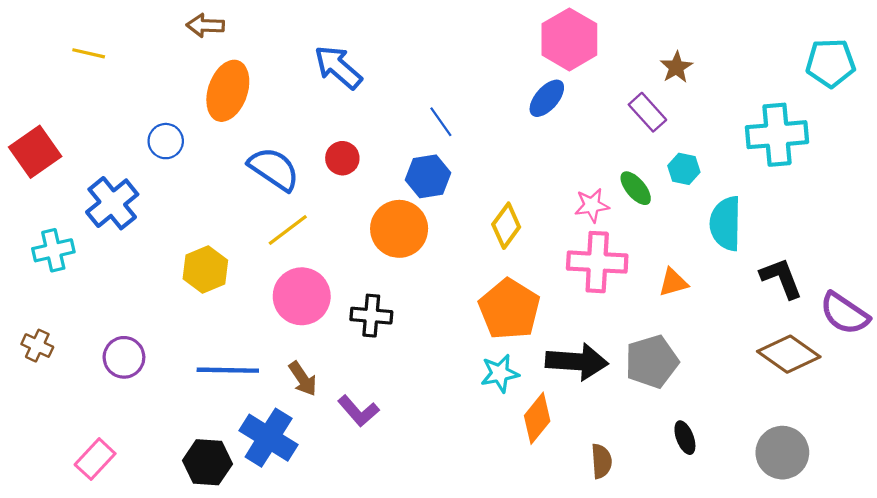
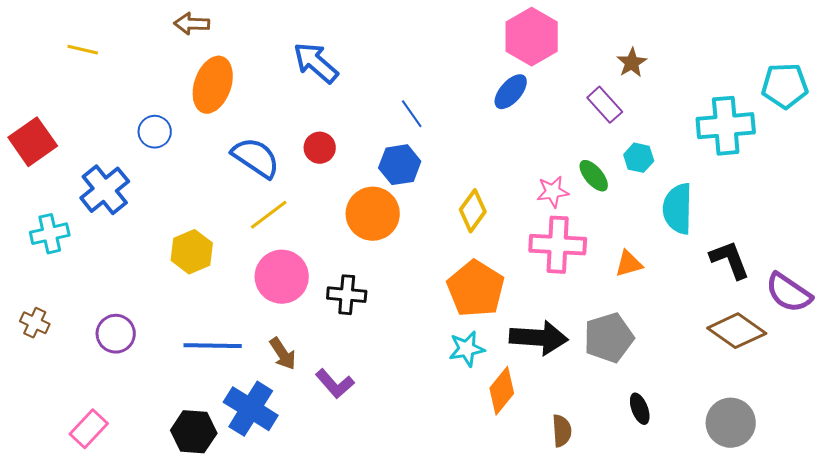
cyan pentagon: (831, 63) -> (785, 86), moved

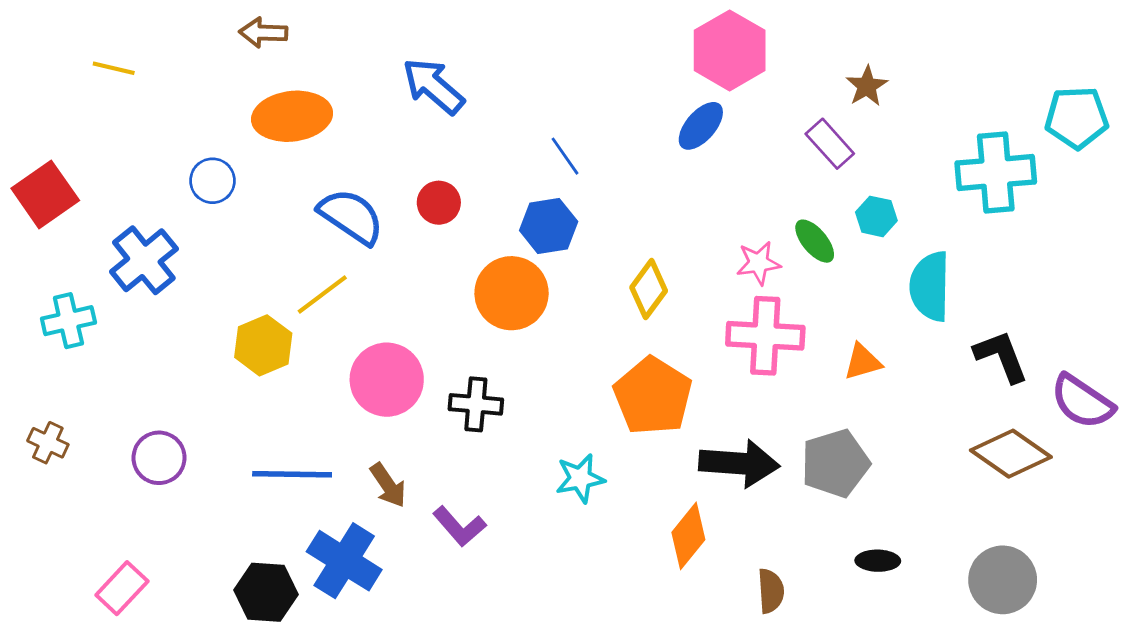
orange ellipse: (213, 85) -> (292, 116), turned 64
yellow line: (269, 215) -> (322, 295), moved
cyan star: (467, 349) -> (580, 478), moved
black ellipse: (640, 409) -> (878, 561), turned -68

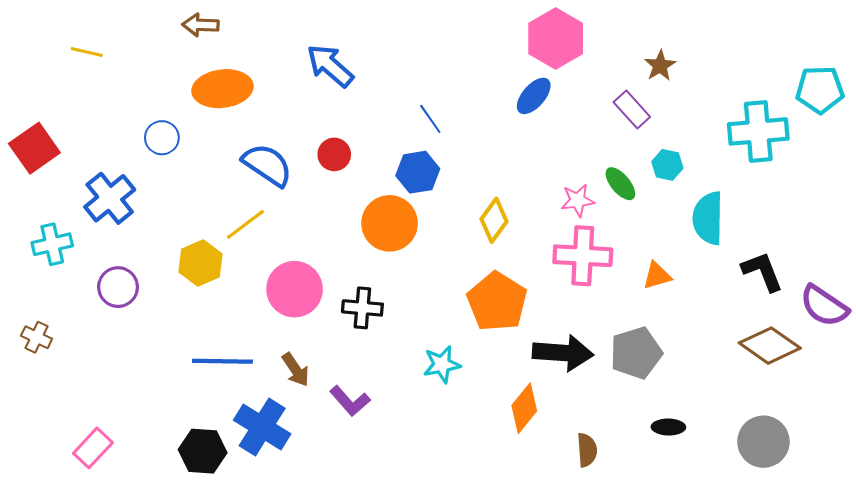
purple circle: (159, 458) -> (118, 287), moved

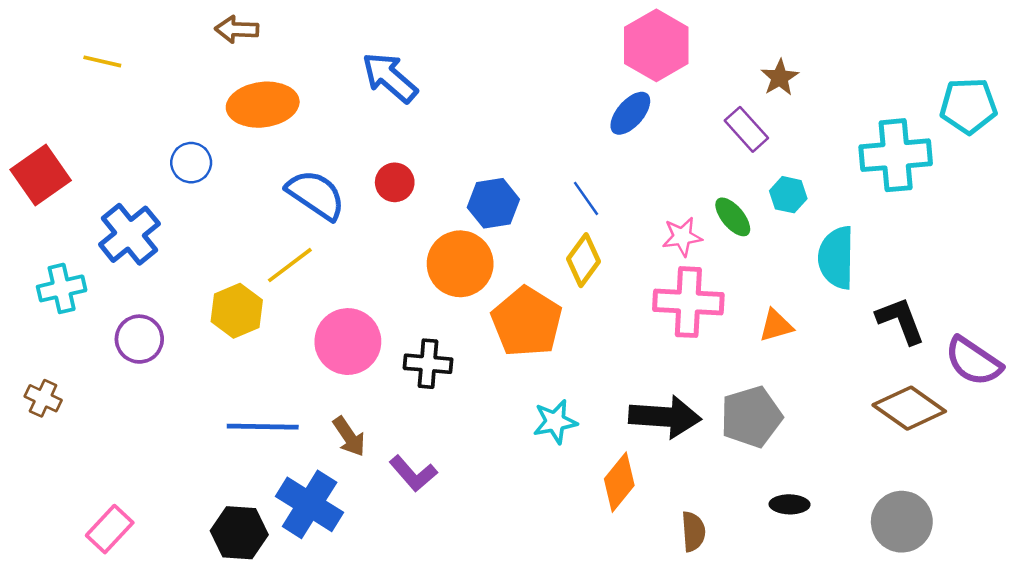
blue line: (430, 119) -> (586, 198), moved
orange pentagon: (497, 302) -> (527, 322), moved
cyan star: (442, 364) -> (555, 422), moved

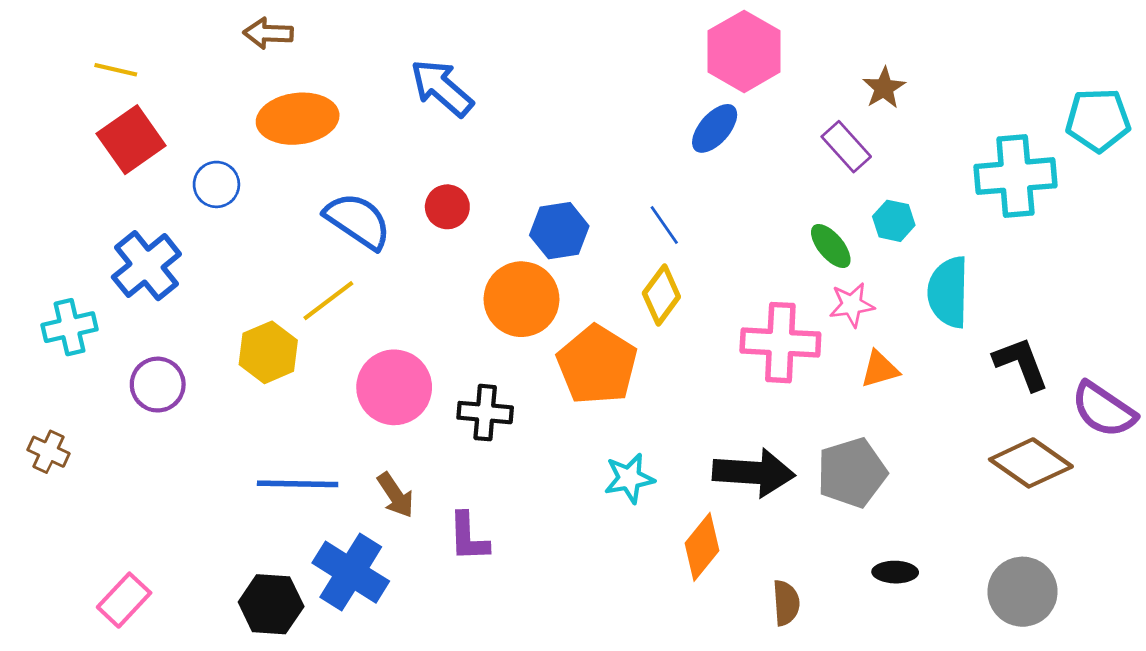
red square: (41, 175) -> (131, 140), moved
pink star: (682, 237) -> (852, 305), moved
purple L-shape: (413, 474) -> (468, 537), turned 39

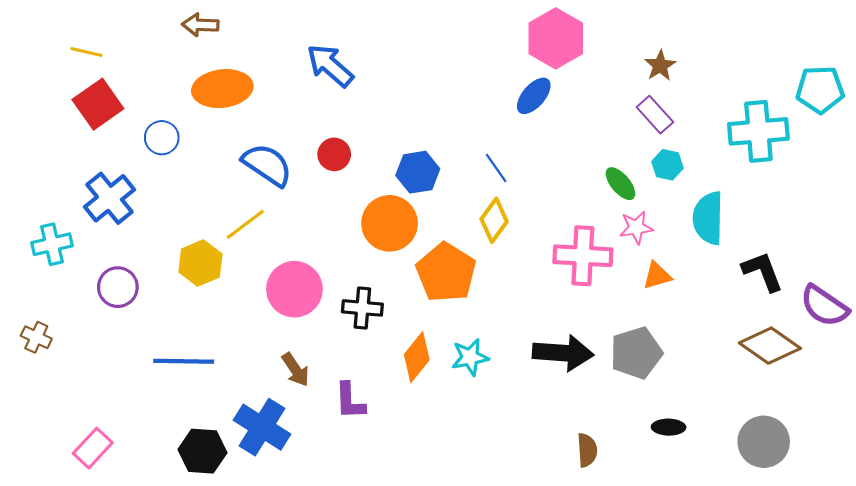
purple rectangle: (846, 147) -> (655, 115), moved
blue line: (298, 484) -> (184, 361), moved
orange diamond: (702, 547) -> (417, 357), moved

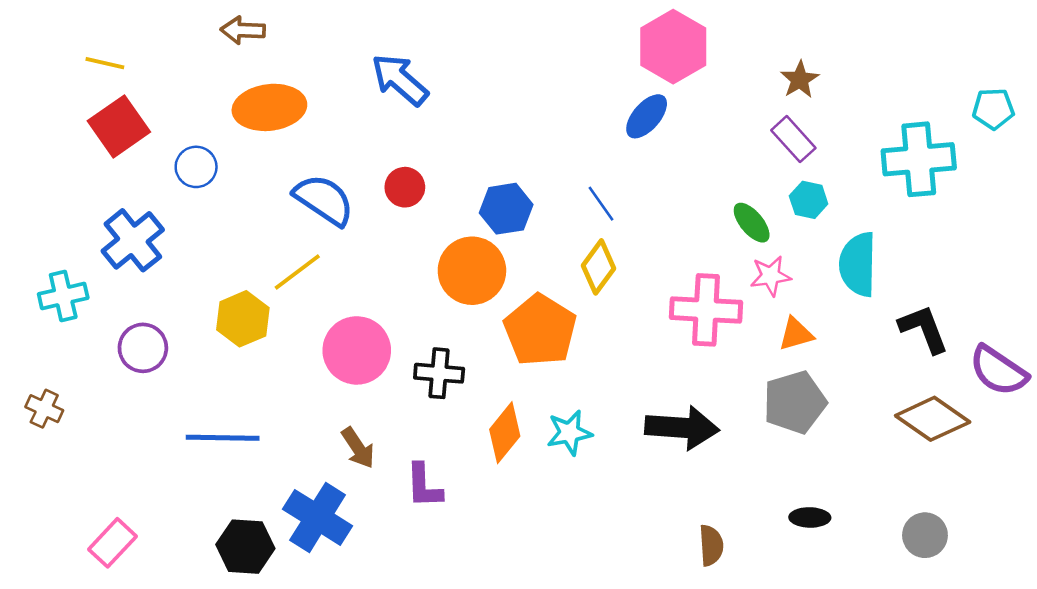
cyan pentagon: (820, 90) -> (993, 109), size x0.7
gray pentagon: (636, 353) -> (795, 402), moved
gray circle: (764, 442) -> (925, 535), size x0.7

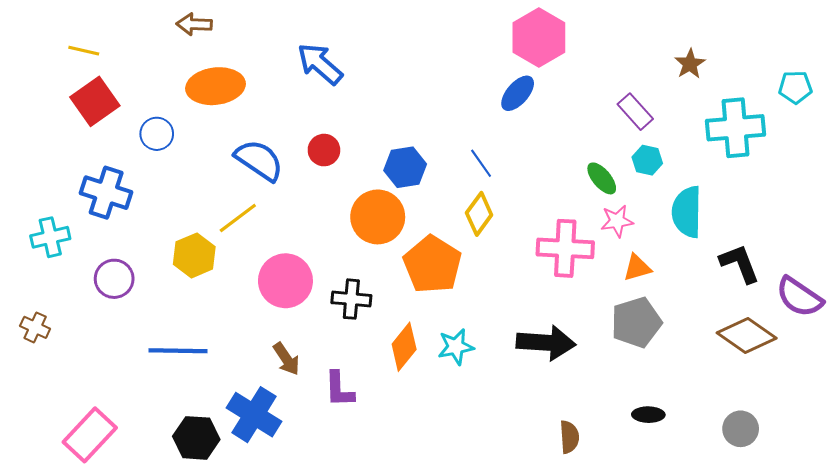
brown star: (800, 80) -> (690, 64), moved
blue cross: (133, 240) -> (106, 193), turned -33
pink rectangle: (113, 543) -> (90, 435), size x1.4

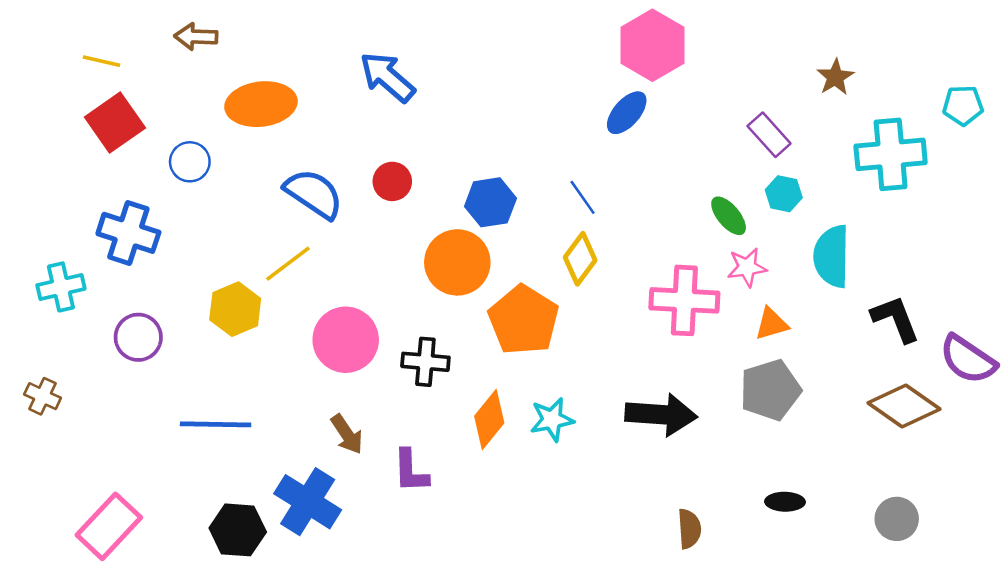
brown arrow: (194, 24) -> (196, 37), moved

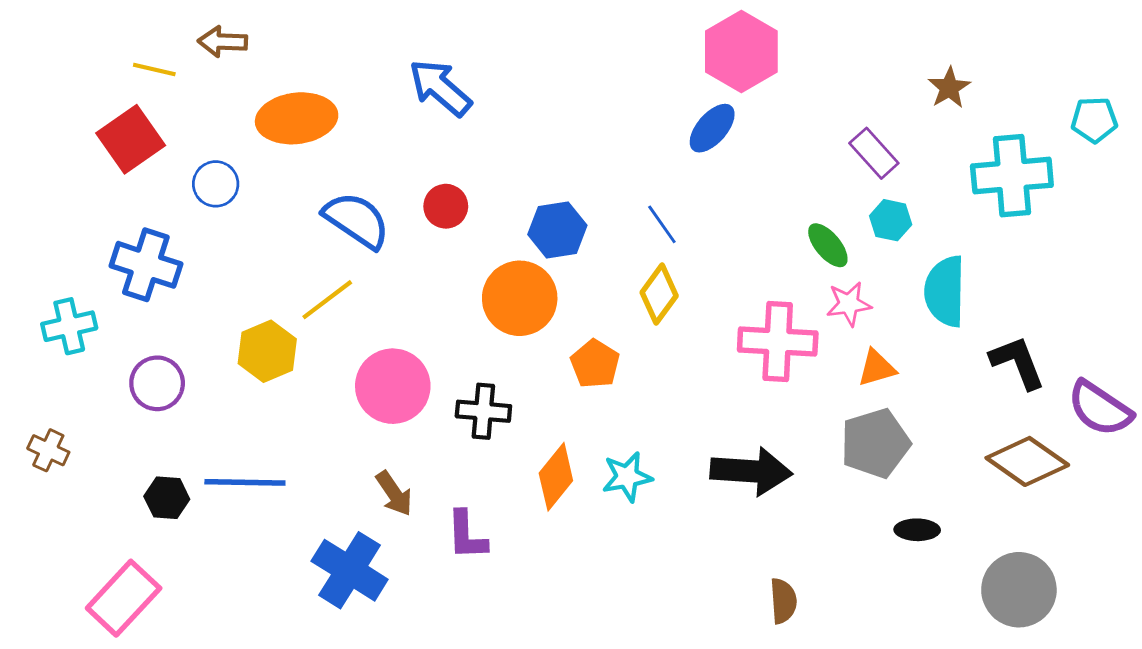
yellow line: (101, 61) -> (154, 70), moved
orange pentagon: (524, 320) -> (595, 364), size x0.6
black ellipse: (785, 502) -> (917, 530), moved
gray circle: (897, 519) -> (1019, 590), size x1.5
black hexagon: (238, 530) -> (167, 498), moved, size x0.7

